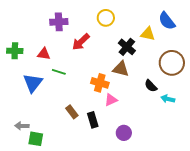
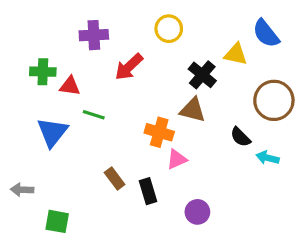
green cross: (15, 51) -> (43, 72), moved
gray arrow: (22, 126) -> (22, 190), moved

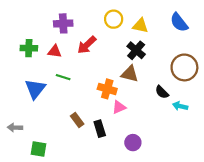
yellow triangle: (236, 54) -> (140, 26), moved
red triangle: (70, 86) -> (55, 51), moved

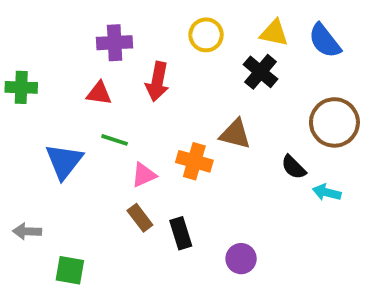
yellow triangle: (140, 26) -> (274, 33), moved
red arrow: (87, 45) -> (157, 82), turned -36
green cross: (29, 48) -> (21, 87), moved
black cross: (136, 50) -> (261, 72), moved
pink triangle: (119, 107) -> (144, 175), moved

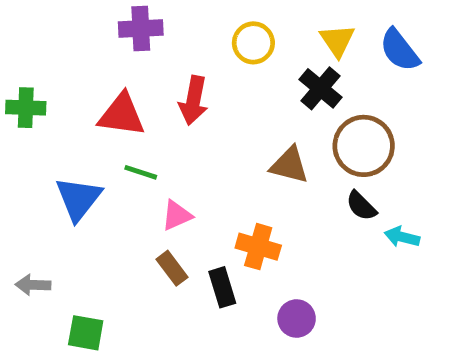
yellow triangle: (274, 33) -> (337, 40), turned 44
purple cross: (115, 43) -> (141, 29), moved
red triangle: (99, 93) -> (122, 115), size x1.5
brown circle: (334, 122) -> (364, 146), moved
orange cross: (194, 161) -> (258, 247), moved

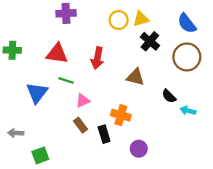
yellow triangle: (337, 40) -> (141, 19), moved, turned 48
red arrow: (193, 100) -> (97, 58), moved
brown circle: (364, 146) -> (187, 57), moved
green square: (86, 333) -> (40, 155), turned -30

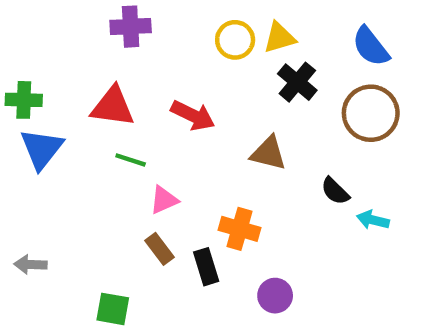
red arrow: (97, 58) -> (193, 115), turned -75
blue triangle: (37, 93) -> (42, 149), moved
green square: (40, 155) -> (113, 309), moved, turned 30

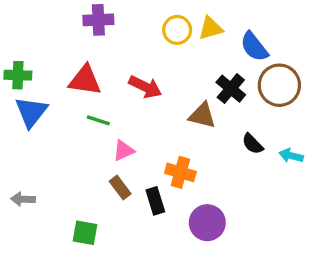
blue semicircle: (371, 47) -> (254, 47), moved
black cross: (297, 82) -> (231, 89), moved
cyan arrow: (373, 220) -> (291, 156), moved
purple circle: (275, 296) -> (207, 223), size x1.4

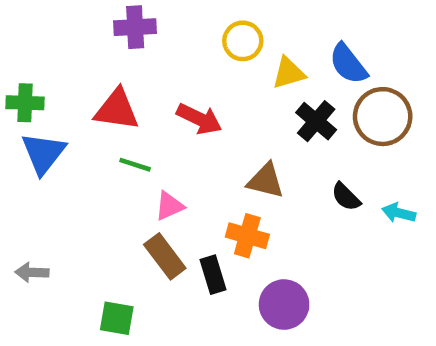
yellow triangle: (211, 28) -> (289, 73), moved
brown triangle: (202, 115) -> (266, 181), moved
brown rectangle: (120, 187) -> (165, 256), size x1.4

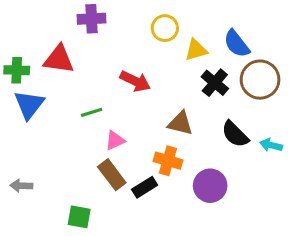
red triangle: (117, 110) -> (59, 59), moved
green line: (135, 165) -> (92, 112), turned -35
black semicircle: (346, 197) -> (235, 134), size x1.4
black rectangle: (213, 275) -> (145, 187), turned 75
purple circle: (284, 305) -> (210, 186), moved

